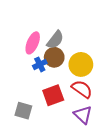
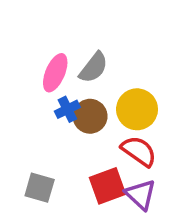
brown circle: (54, 57) -> (90, 116), moved
red square: (53, 95) -> (107, 186), moved

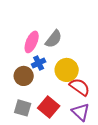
yellow circle: (137, 109) -> (67, 70), moved
brown circle: (90, 116) -> (24, 76), moved
red square: (107, 186) -> (49, 107), moved, turned -30

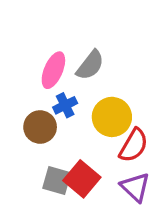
red semicircle: (80, 87) -> (134, 145), turned 85
gray square: (23, 108) -> (57, 180), moved

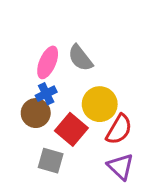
gray semicircle: (90, 65) -> (80, 58), turned 104
blue cross: (65, 105) -> (46, 94), moved
red square: (82, 179) -> (71, 129), moved

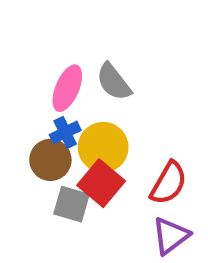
yellow circle: (100, 104) -> (103, 147), moved
gray square: (51, 161) -> (72, 204), moved
purple triangle: (121, 167) -> (171, 236), turned 40

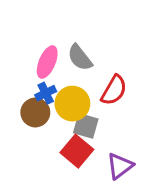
red square: (101, 183) -> (77, 151), moved
red semicircle: (169, 183) -> (114, 90), moved
gray square: (72, 204) -> (86, 126), moved

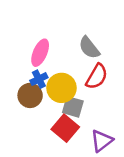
gray semicircle: (80, 58) -> (89, 48), moved

